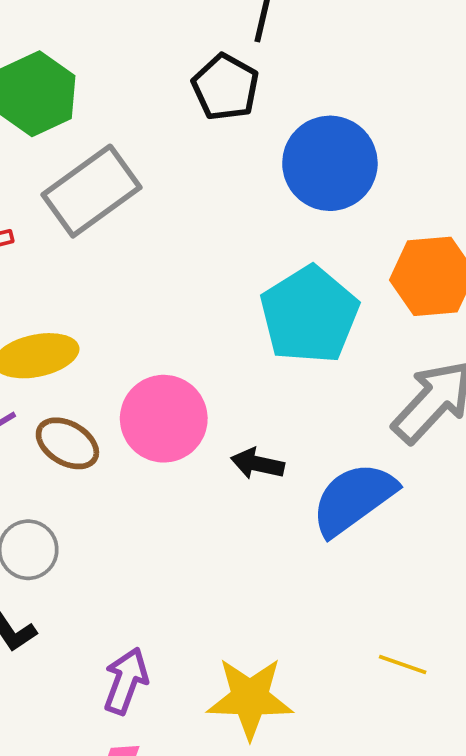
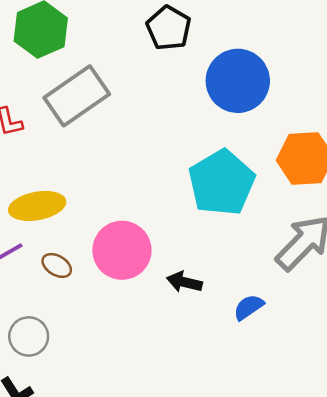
brown ellipse: (67, 443) -> (57, 265), size x0.7
blue semicircle: (354, 499) -> (249, 307), size x0.5

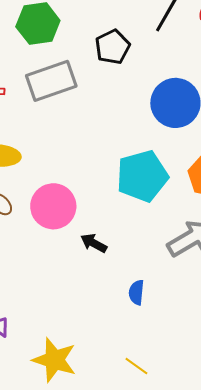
black pentagon: (169, 28) -> (113, 47), moved
blue semicircle: (249, 307) -> (136, 292), moved, turned -65

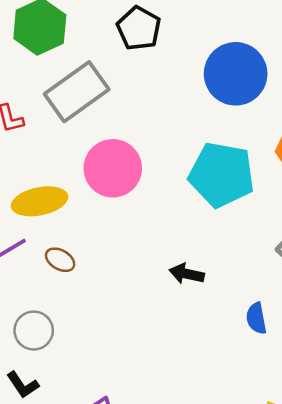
cyan pentagon: (142, 176) -> (222, 175), turned -30
pink circle: (53, 206) -> (113, 168), moved

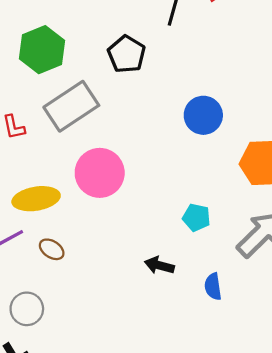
blue circle: (236, 74) -> (203, 115), moved, size x0.7
cyan pentagon: (222, 175) -> (196, 218), moved, size x0.5
blue semicircle: (256, 318) -> (213, 287), moved

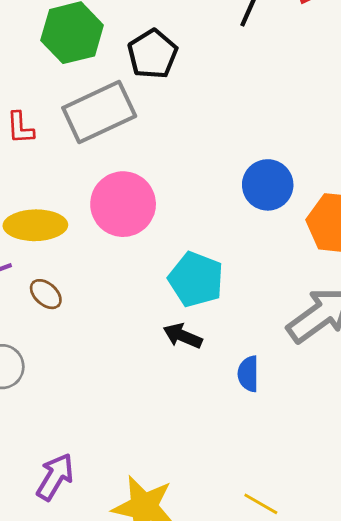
black pentagon: (127, 54) -> (153, 54), moved
blue circle: (203, 115) -> (268, 185), moved
cyan pentagon: (196, 218) -> (196, 279), moved, size x1.5

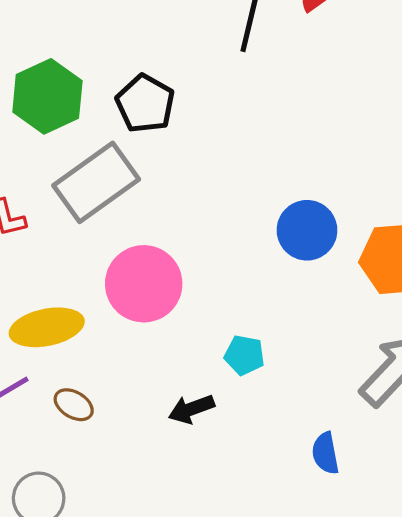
cyan pentagon: (196, 279) -> (244, 355), size x0.6
black arrow: (183, 336) -> (191, 409), moved, turned -33

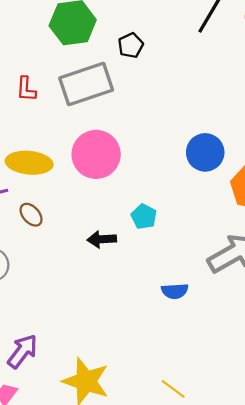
black pentagon: (145, 104) -> (131, 45), size x0.7
blue semicircle: (325, 453) -> (175, 291), turned -100

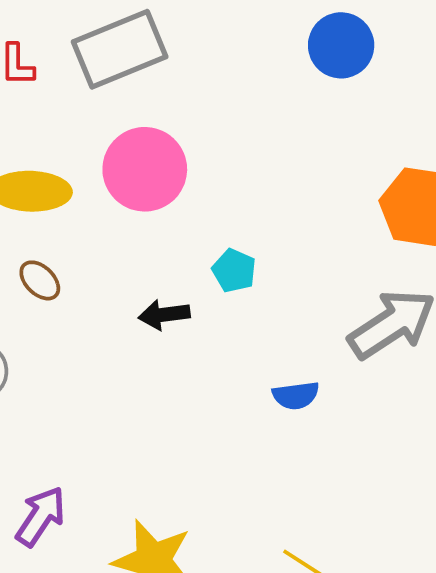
blue circle: (205, 152) -> (341, 45), moved

